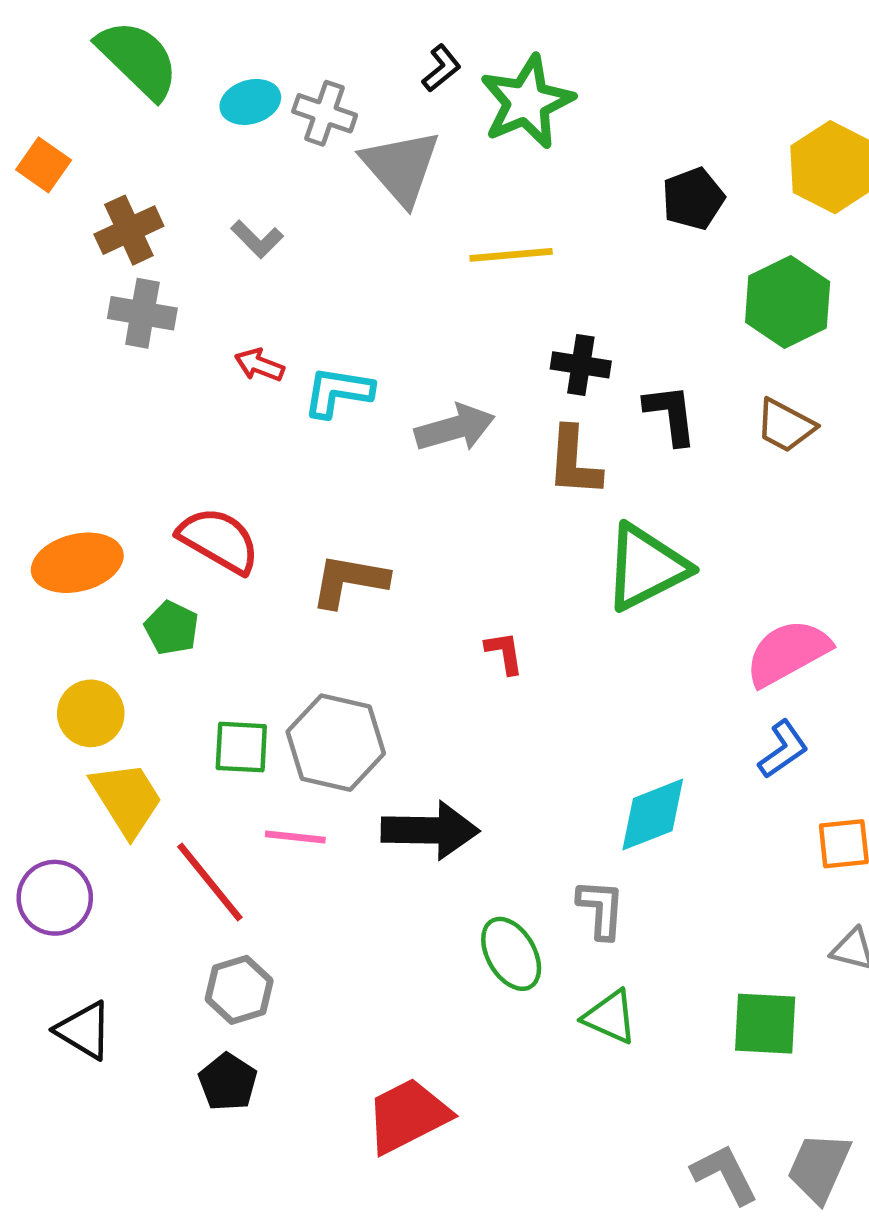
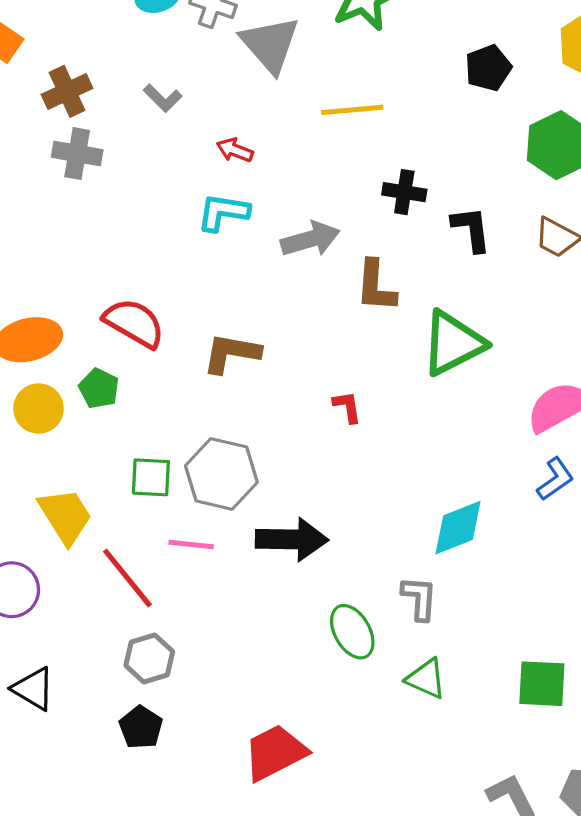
red arrow: (259, 365) -> (235, 150), moved
brown L-shape: (574, 462) -> (376, 286), moved
yellow circle: (91, 713) -> (39, 409), moved

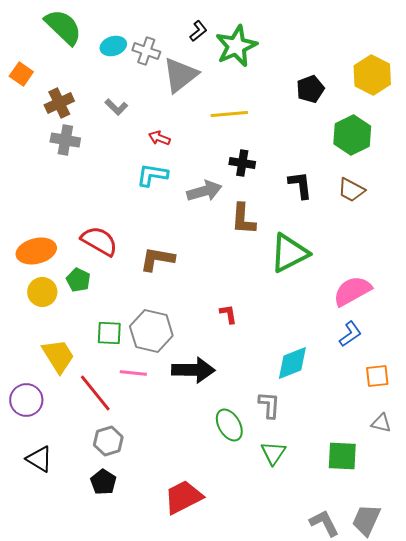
gray triangle: (270, 44) -> (180, 75), turned 33
black cross: (404, 192) -> (242, 163), moved
red L-shape: (347, 407) -> (228, 314), moved
green triangle: (426, 679) -> (273, 453), turned 40

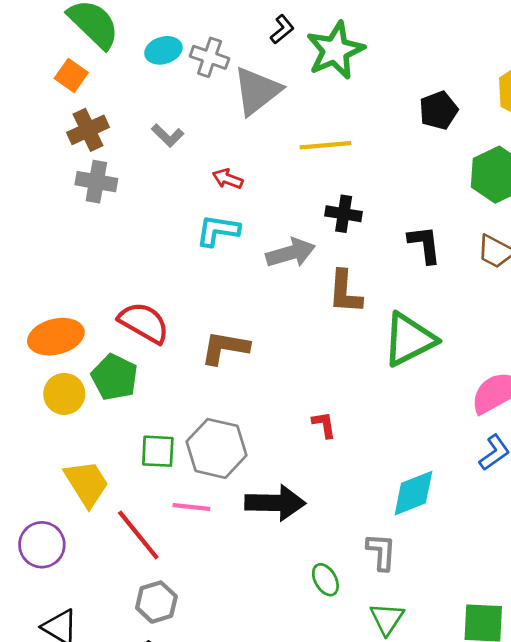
orange square: (21, 74) -> (71, 75), moved
green pentagon: (78, 280) -> (115, 377), size x1.4
green ellipse: (229, 425) -> (325, 580), size x0.7

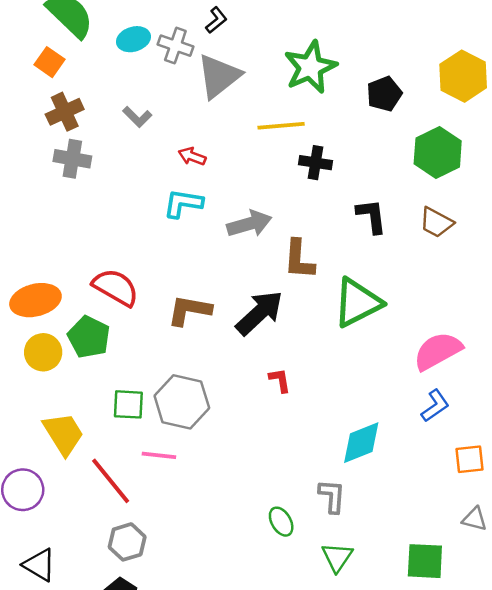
black L-shape: (282, 29) -> (216, 20), moved
green star: (335, 50) -> (310, 67), moved
black cross: (344, 214) -> (315, 163), moved
black arrow: (275, 503) -> (259, 313), moved, turned -44

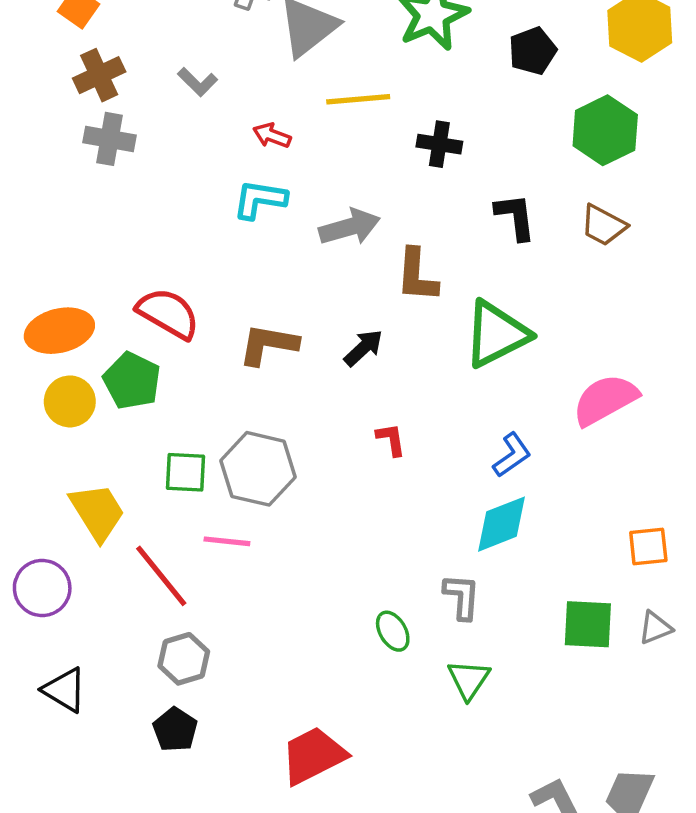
yellow line: (281, 126) -> (358, 99), moved
black arrow: (259, 313) -> (363, 348), size x0.6
blue L-shape: (435, 406) -> (512, 455), moved
gray triangle: (475, 519) -> (655, 628), turned -36
green square: (425, 561) -> (588, 624), moved

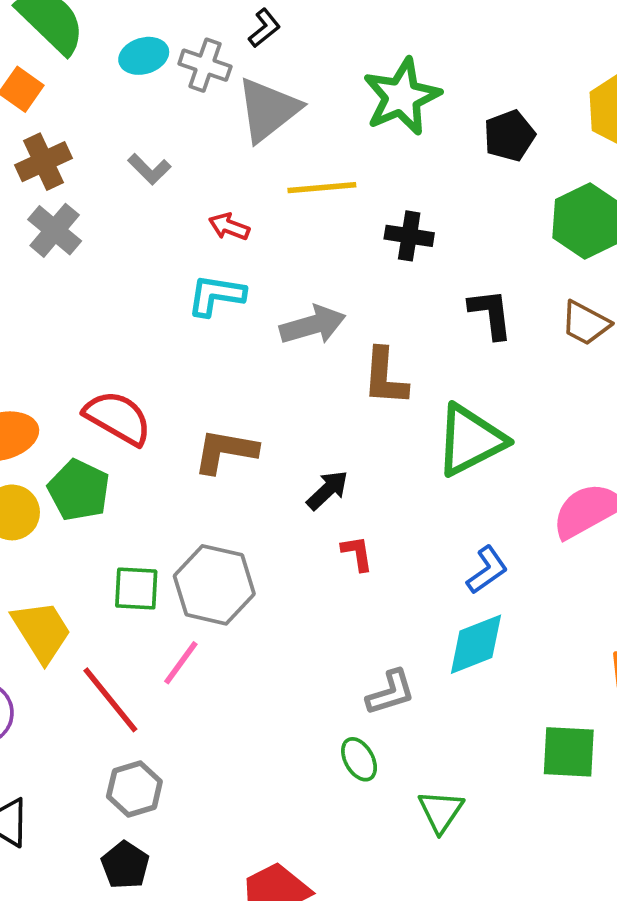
gray cross: (109, 139) -> (55, 230), turned 30
black arrow: (363, 348) -> (327, 490), moved
pink line: (227, 541) -> (181, 663), turned -60
gray L-shape: (462, 597) -> (391, 692), moved, turned 69

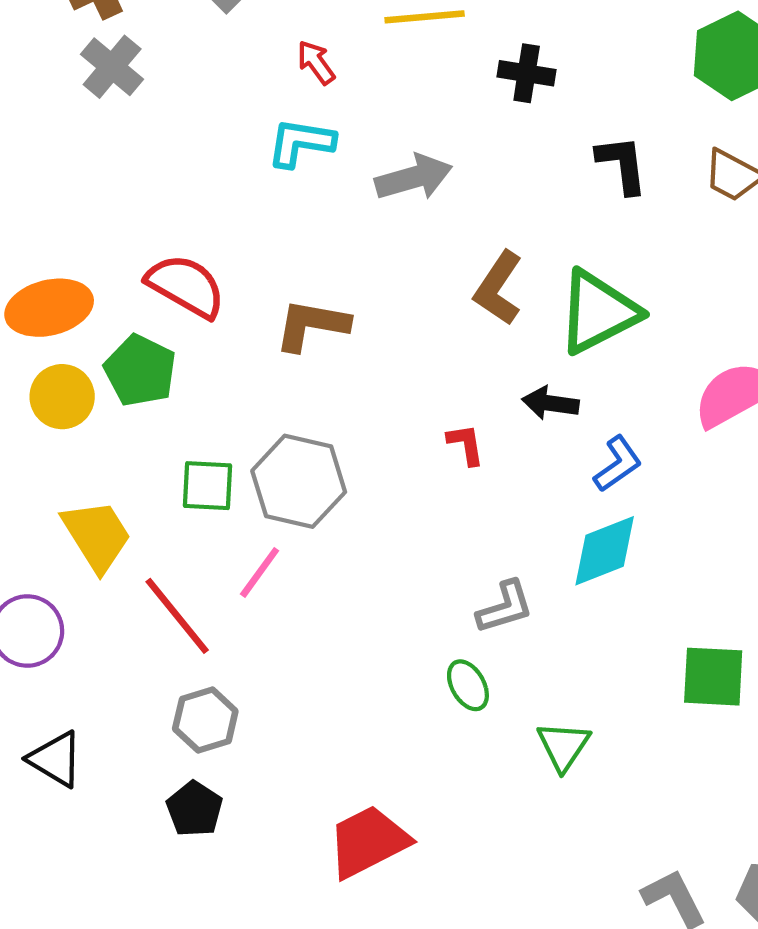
red arrow: (229, 227) -> (316, 62), turned 33
brown L-shape: (385, 377) -> (498, 288), moved, turned 30
black arrow: (327, 490) -> (550, 403), moved, turned -129

